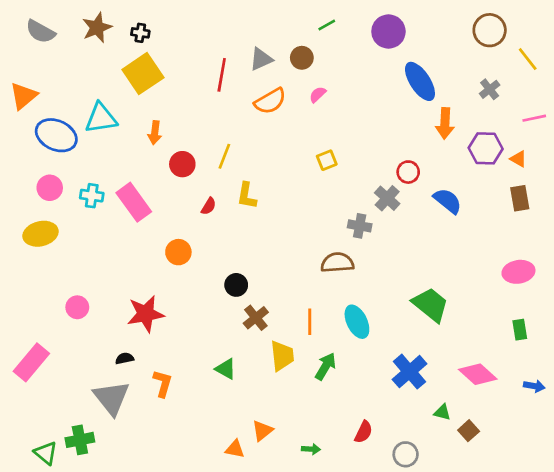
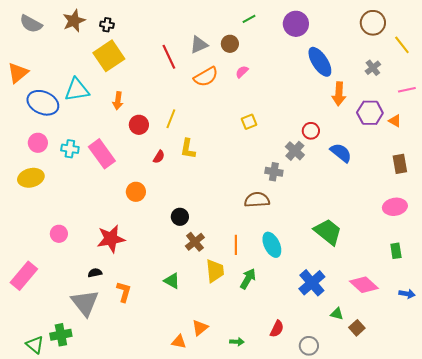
red line: (222, 75) -> (169, 57), turned -35
brown rectangle: (520, 198) -> (400, 164), moved

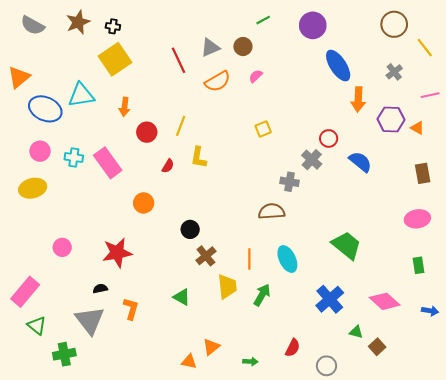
green triangle: (35, 345) -> (37, 326), moved

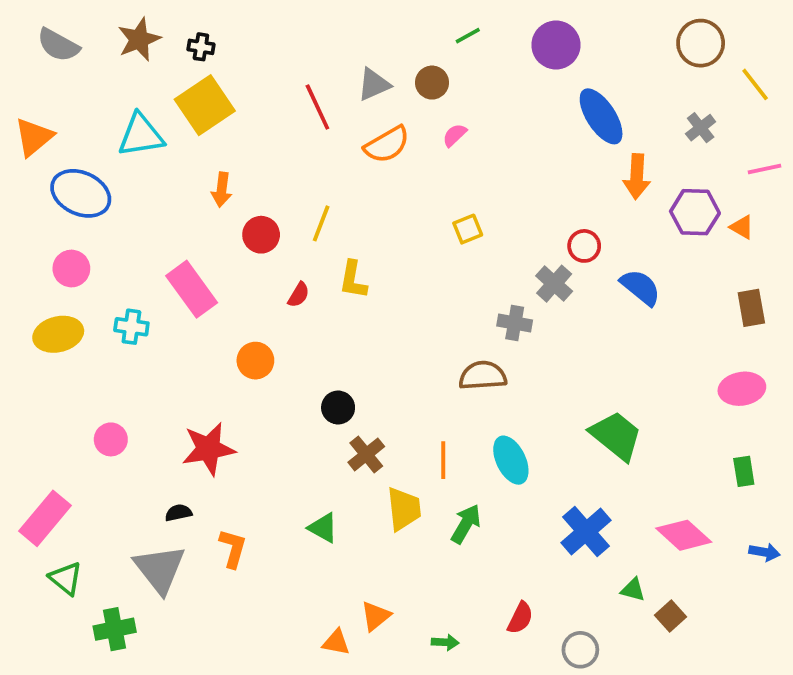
cyan triangle: (81, 95) -> (141, 135), moved
cyan cross: (74, 158) -> (131, 327), moved

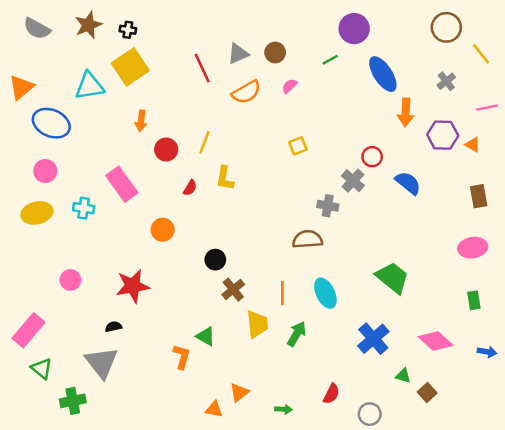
green line: (468, 36) -> (330, 60), moved
orange L-shape: (233, 548) -> (182, 357), moved

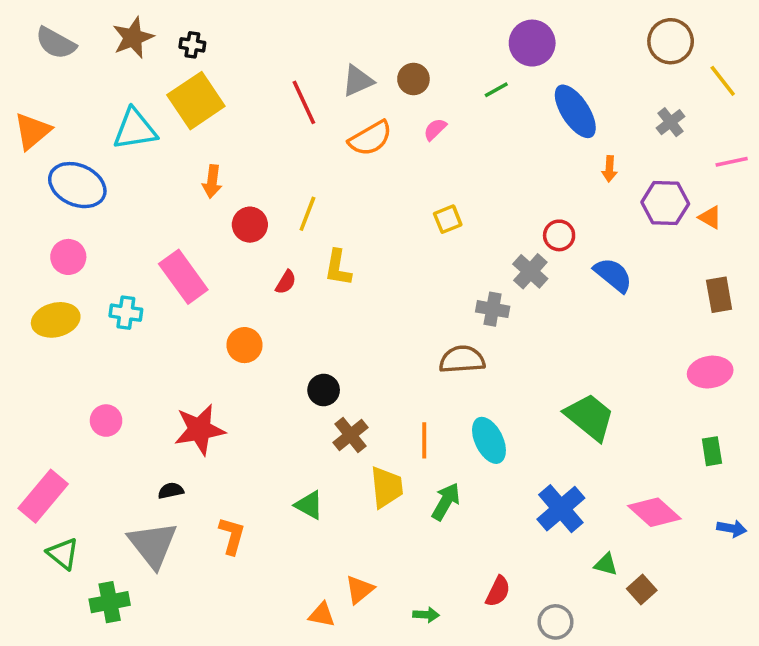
orange arrow: (406, 112) -> (609, 169), size x0.6
orange L-shape: (182, 357) -> (232, 536), moved

